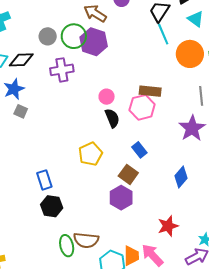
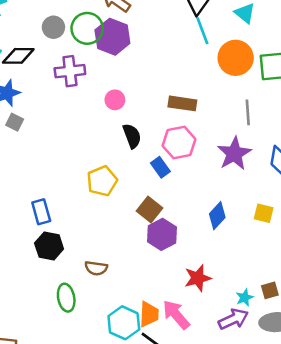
pink circle: (107, 97) -> (115, 100), moved
pink hexagon: (142, 107) -> (179, 142), moved
blue rectangle: (139, 150) -> (160, 167), moved
purple hexagon: (121, 198) -> (162, 234), moved
brown semicircle: (86, 240) -> (96, 268), moved, size x0.7

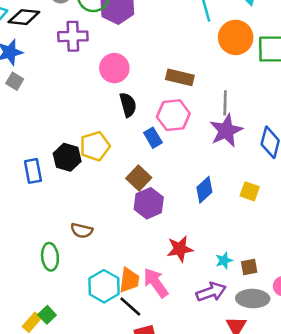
pink circle: (115, 100) -> (114, 68), size x1.5
gray line: (248, 112) -> (225, 103), moved
black hexagon: (49, 246) -> (67, 157), moved
cyan star: (245, 298) -> (224, 261), moved

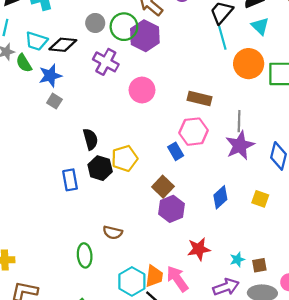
purple cross: (73, 36) -> (106, 62), turned 30
black semicircle: (128, 105) -> (90, 139), moved

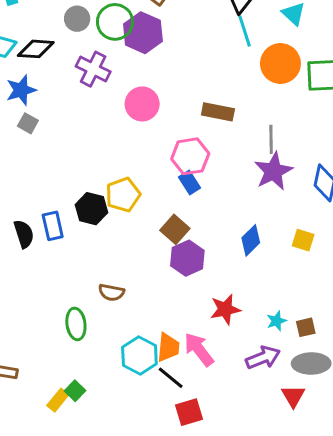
pink hexagon: (194, 132) -> (190, 156), moved
black semicircle: (90, 139) -> (24, 234), moved

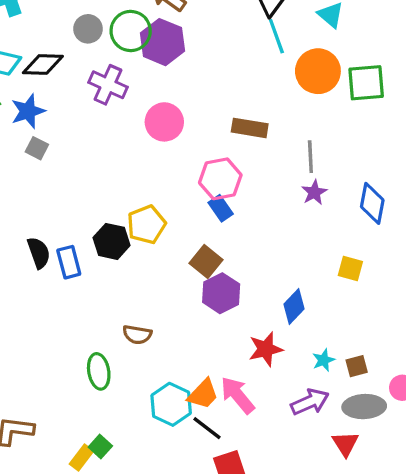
purple star: (273, 171) -> (314, 192), size x0.6
black semicircle: (24, 234) -> (39, 253), moved
blue diamond: (251, 240) -> (294, 306), moved
orange trapezoid: (168, 347) -> (203, 394), turned 40

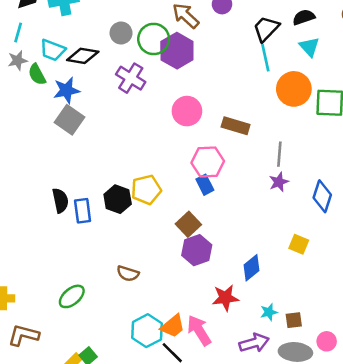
pink circle: (164, 122) -> (187, 111), moved
gray square: (37, 148) -> (70, 120), size x1.6
green ellipse: (99, 371) -> (72, 296), moved, turned 52

